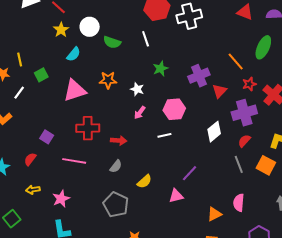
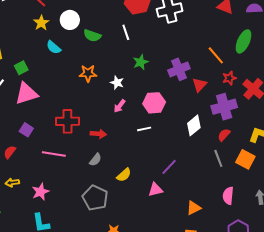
cyan semicircle: (74, 54) -> (54, 47), turned 91
pink triangle: (75, 91) -> (26, 94), moved
pink semicircle: (239, 203) -> (228, 196), moved

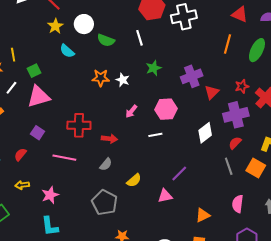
orange line: (216, 55) -> (228, 44), moved, turned 54
white star: (117, 83) -> (123, 80), moved

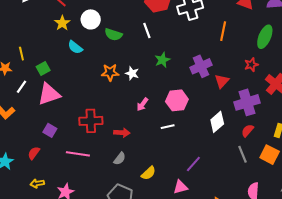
orange line: (228, 44) -> (223, 31), moved
red star: (242, 86) -> (251, 65), moved

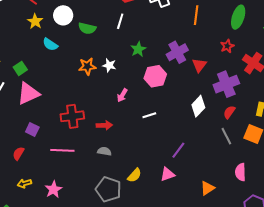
white line: (147, 30) -> (120, 21), turned 42
pink hexagon: (177, 100) -> (155, 76), moved
gray semicircle: (120, 159) -> (104, 151), turned -112
yellow semicircle: (148, 173) -> (134, 175), moved

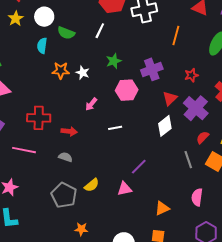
cyan semicircle: (50, 44) -> (42, 46), moved, turned 56
red star: (227, 46) -> (191, 75), moved
red triangle: (199, 65) -> (170, 98), moved
purple cross: (226, 84) -> (196, 108), turned -35
red semicircle: (229, 112) -> (203, 137), moved

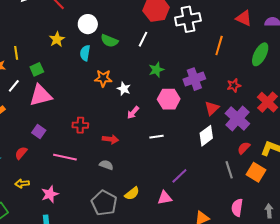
yellow star: (16, 19) -> (57, 39), moved
white star: (83, 73) -> (124, 89), moved
red cross: (39, 118) -> (80, 125), size x0.7

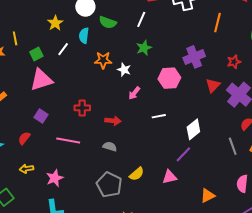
green star: (156, 70) -> (144, 48), moved
white line: (14, 86) -> (63, 49), moved
white diamond: (206, 136) -> (193, 129), moved

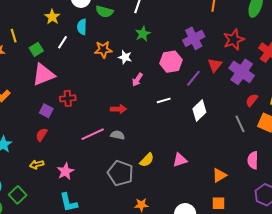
red star: (234, 62) -> (234, 40), size x1.5
red cross: (82, 108) -> (68, 98), moved
red semicircle: (24, 138) -> (42, 135), moved
pink line: (68, 140) -> (93, 134), moved, turned -30
purple line: (183, 154) -> (193, 78), moved

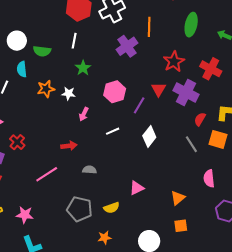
purple cross: (194, 38) -> (127, 46), moved
red cross: (68, 98) -> (17, 142), turned -35
gray semicircle: (118, 135) -> (89, 170), moved
yellow semicircle: (147, 160) -> (111, 208), moved, turned 35
pink star: (65, 171) -> (25, 215), turned -30

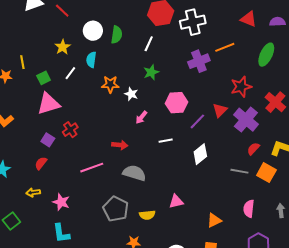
orange line: (149, 27) -> (225, 47), turned 54
green semicircle: (42, 51) -> (117, 35), moved, turned -102
gray line: (191, 144) -> (239, 171), turned -60
gray semicircle: (89, 170) -> (134, 173), size x1.6

